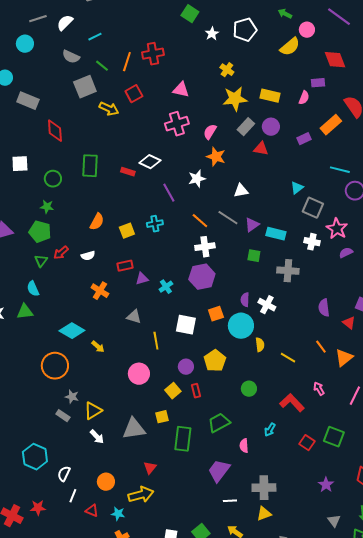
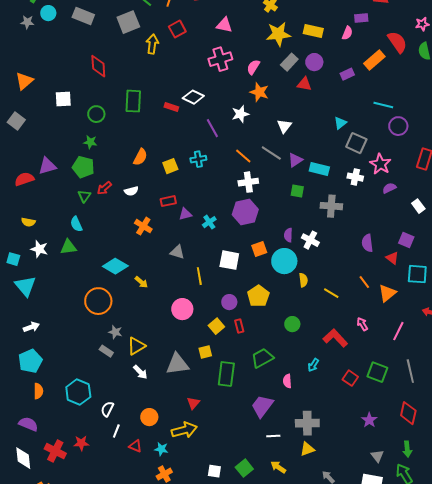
gray rectangle: (28, 101) -> (83, 16), moved
yellow arrow: (109, 109) -> (152, 44), turned -108
white triangle: (241, 191) -> (284, 126), turned -42

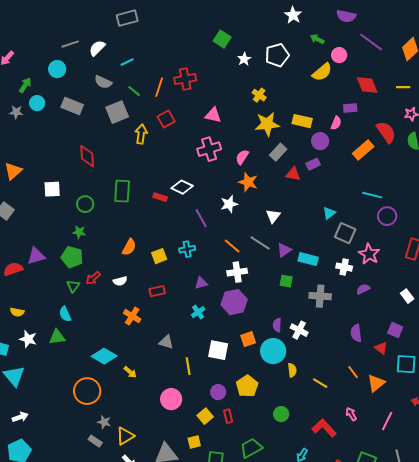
purple circle: (314, 62) -> (320, 141), moved
purple rectangle: (347, 74) -> (313, 164), moved
purple semicircle: (389, 188) -> (363, 289), moved
purple triangle: (185, 214) -> (201, 283), moved

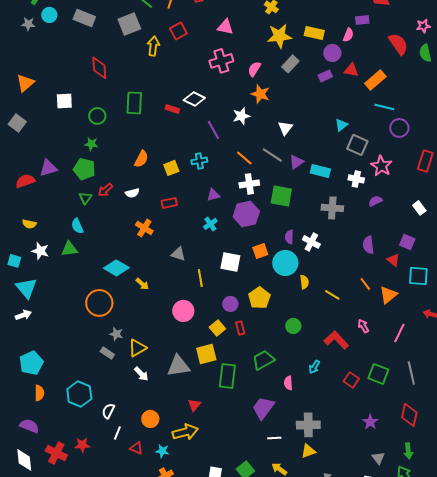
orange rectangle: (363, 150) -> (375, 80), moved
red triangle: (293, 174) -> (351, 70), moved
green square: (286, 281) -> (281, 196), moved, size x1.6
white arrow: (20, 417) -> (23, 315), moved
yellow square: (194, 442) -> (206, 354), size x1.5

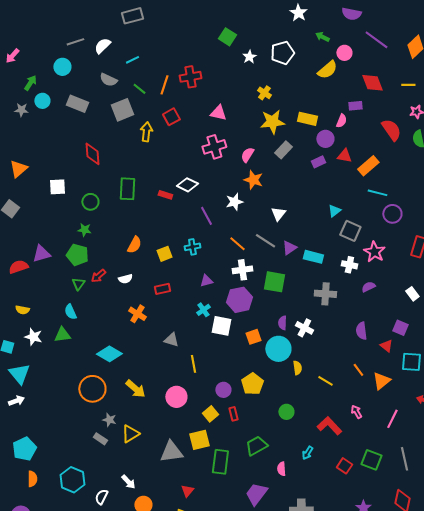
white square: (230, 262) -> (221, 326), moved
yellow arrow: (142, 284) -> (135, 389), moved, size x1.5
white arrow: (141, 374) -> (128, 482), moved

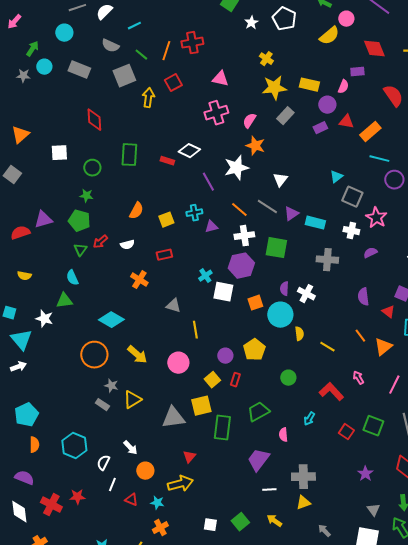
white pentagon: (282, 53) -> (284, 19), turned -30
white star: (234, 202) -> (236, 168), size x1.4
purple triangle: (206, 281) -> (211, 227), moved
white star: (33, 337) -> (44, 319), moved
red rectangle: (233, 414) -> (235, 380), turned 32

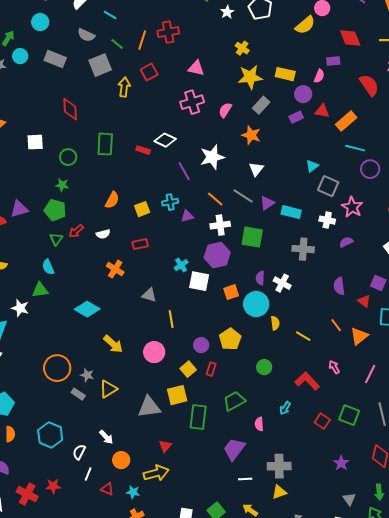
cyan line: (134, 26) -> (110, 15), turned 56
orange star: (255, 146) -> (251, 135), moved
orange circle: (94, 355) -> (57, 368), moved

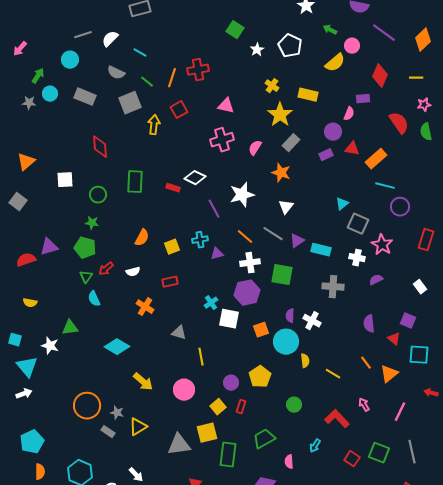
red diamond: (350, 38) -> (380, 76), turned 45
yellow rectangle: (285, 74) -> (308, 95), moved
yellow star: (250, 77) -> (280, 115), turned -30
cyan semicircle: (48, 267) -> (94, 299), moved

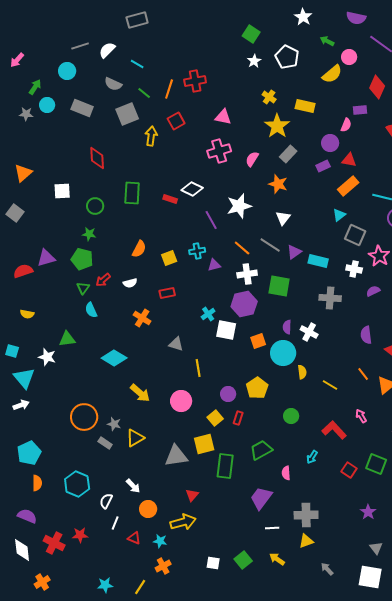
green square: (235, 30) -> (251, 34), moved
orange rectangle: (376, 159) -> (348, 186), moved

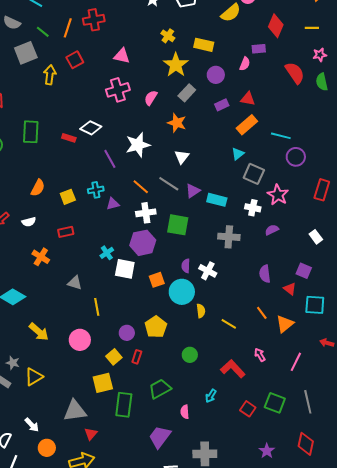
purple circle: (330, 143) -> (216, 75), moved
gray triangle: (176, 456) -> (75, 411), moved

